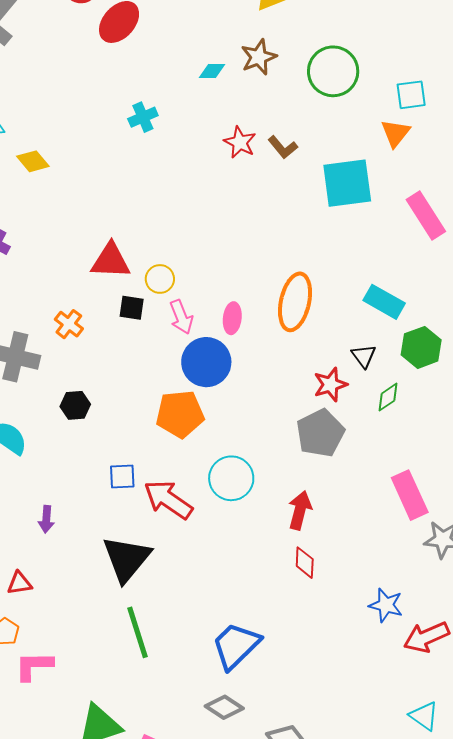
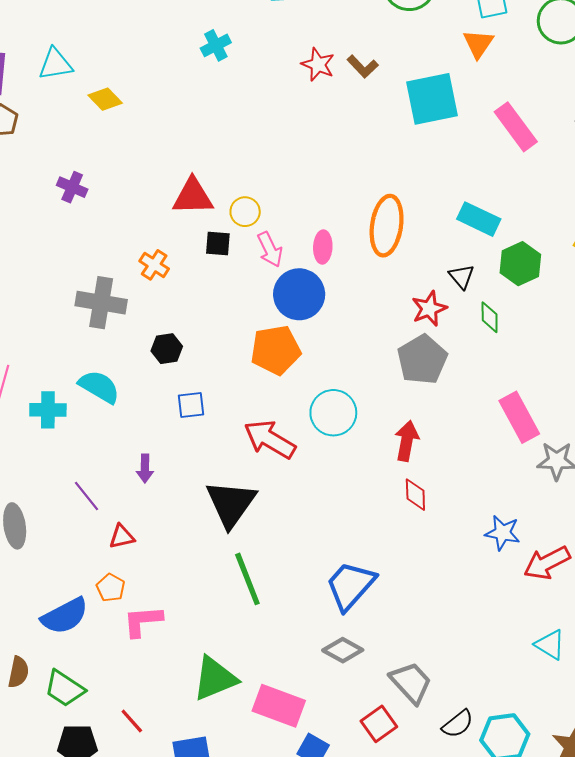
green diamond: (388, 397) -> (490, 317), turned -52
blue square: (122, 477) -> (191, 405), moved

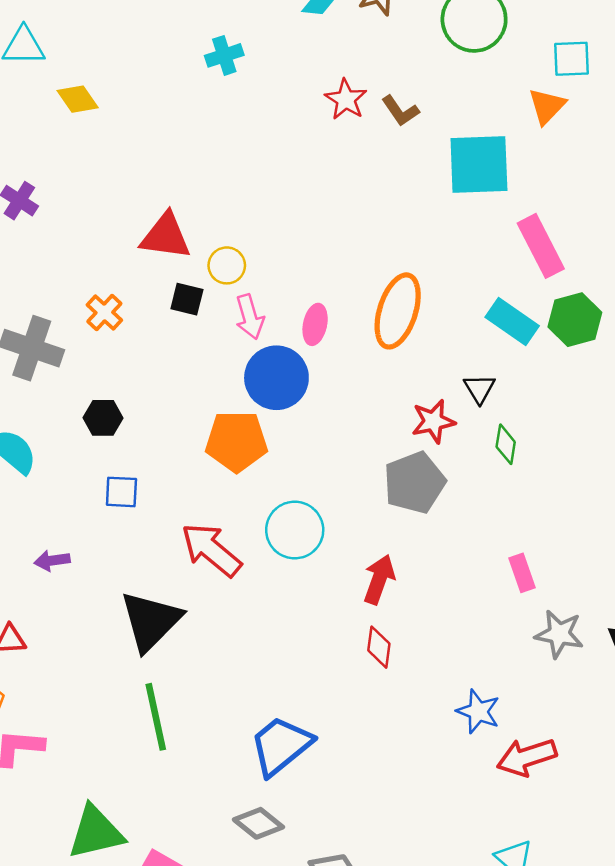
pink rectangle: (516, 127) -> (541, 246), moved
green hexagon: (520, 264) -> (575, 320), moved
pink rectangle: (519, 417) -> (522, 573), size x0.6
purple arrow: (145, 469) -> (52, 561), turned 72

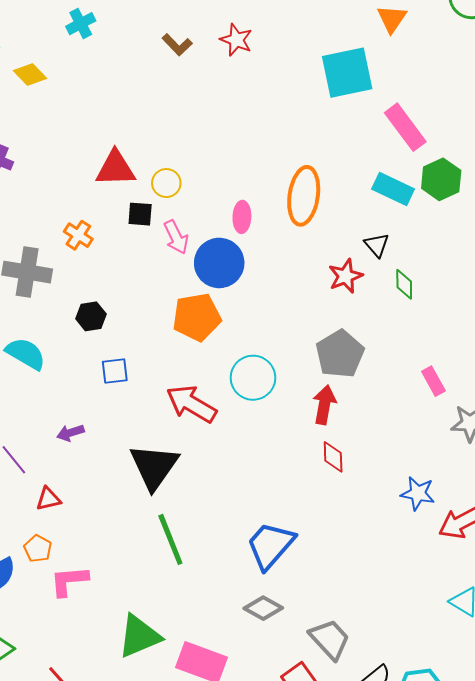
cyan cross: (224, 55) -> (81, 24), moved
brown L-shape: (400, 111) -> (177, 45), moved
pink arrow: (250, 317) -> (176, 237), moved
gray pentagon: (414, 483) -> (340, 354), moved

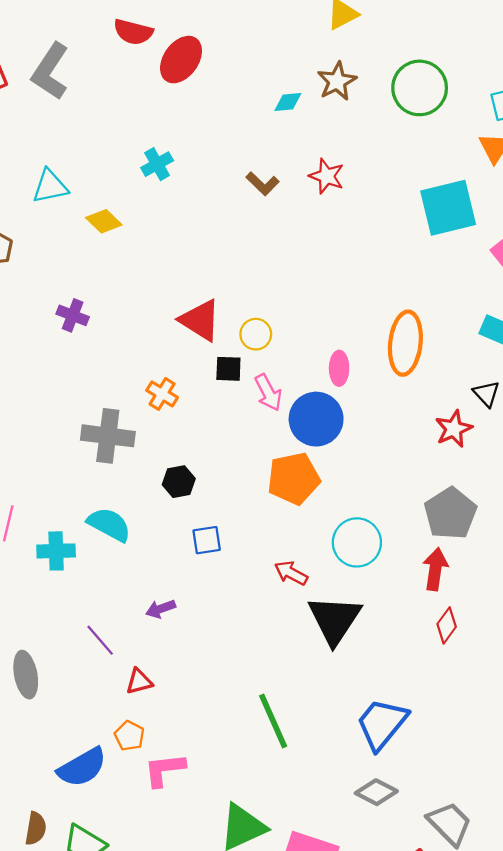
red triangle: (115, 169) -> (200, 320), turned 36
red arrow: (191, 404) -> (291, 573), size x0.6
red diamond: (333, 457) -> (447, 625), turned 40
black triangle: (154, 466) -> (334, 620), moved

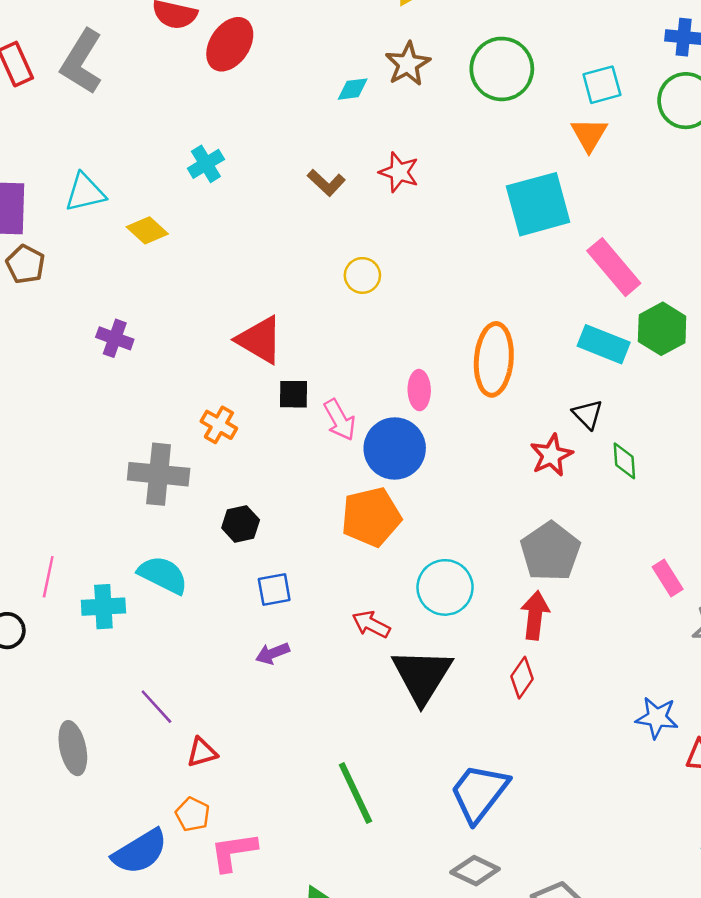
yellow circle: (256, 334) -> (362, 275), moved
purple arrow: (161, 609) -> (273, 653), moved
red diamond: (447, 625) -> (522, 678), moved

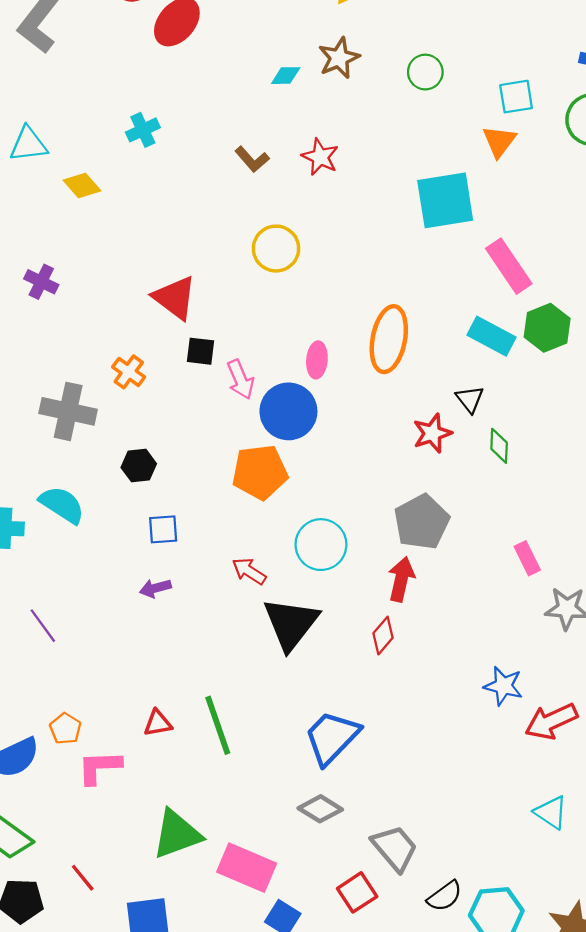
green circle: (502, 69) -> (425, 72), size x0.6
yellow circle: (362, 275) -> (276, 249), size x1.4
red triangle: (202, 752) -> (158, 723), moved

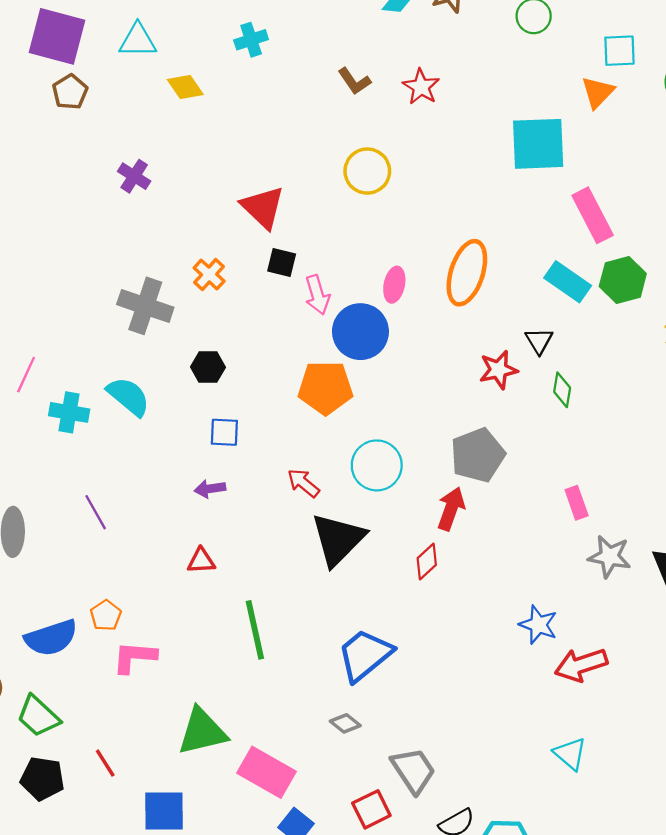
red triangle: (158, 723) -> (201, 561), moved
gray diamond: (320, 809) -> (345, 723), size x0.7

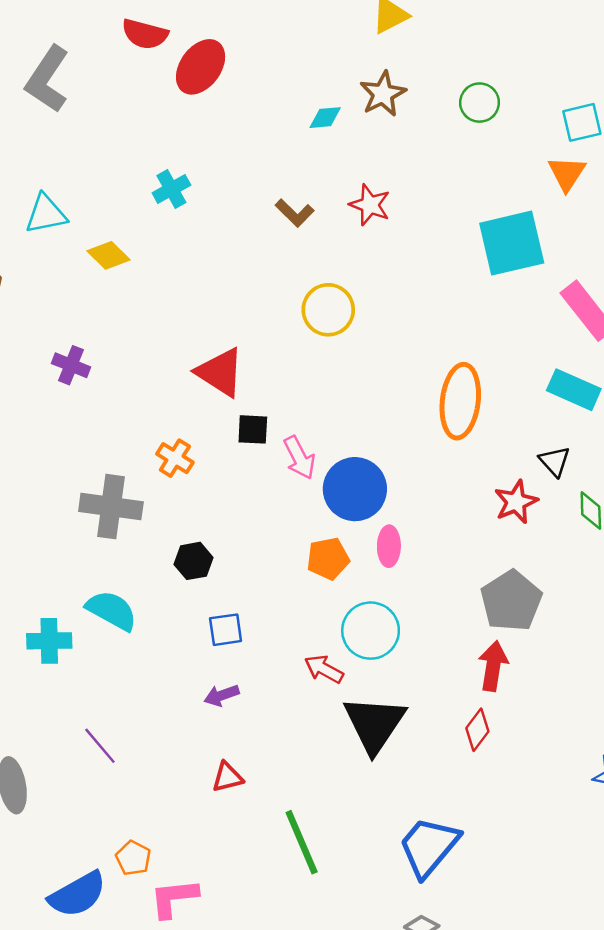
pink ellipse: (394, 285) -> (389, 546), moved
orange pentagon: (325, 388) -> (328, 559), size x0.7
cyan circle: (377, 465) -> (371, 631), moved

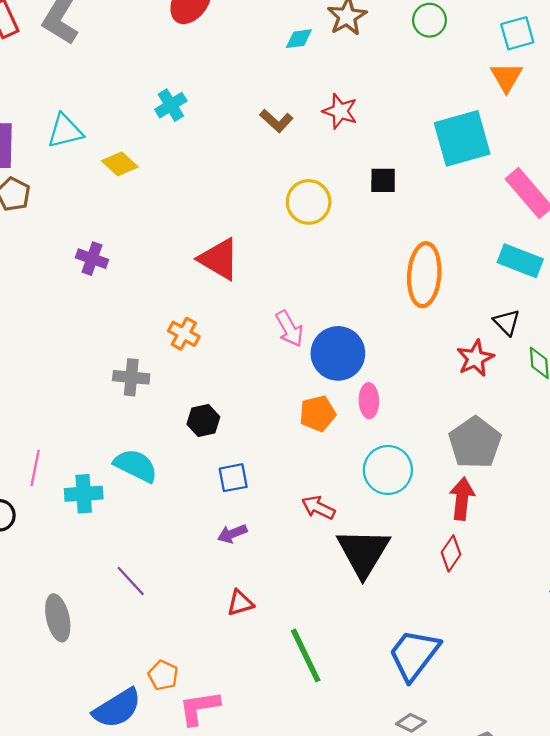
black square: (253, 429) -> (383, 180), moved
gray cross: (111, 507) -> (131, 377), size x0.7
cyan circle: (371, 631) -> (388, 470), moved

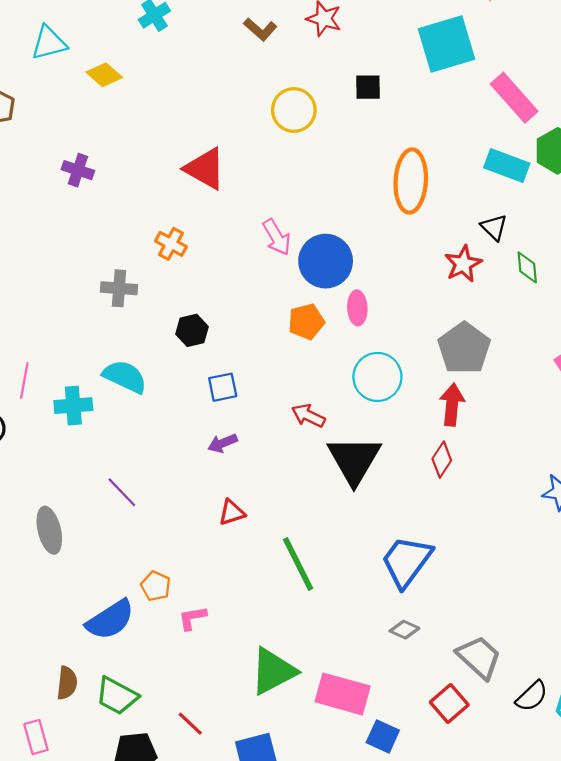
pink L-shape: (199, 708) -> (192, 618), size x0.7

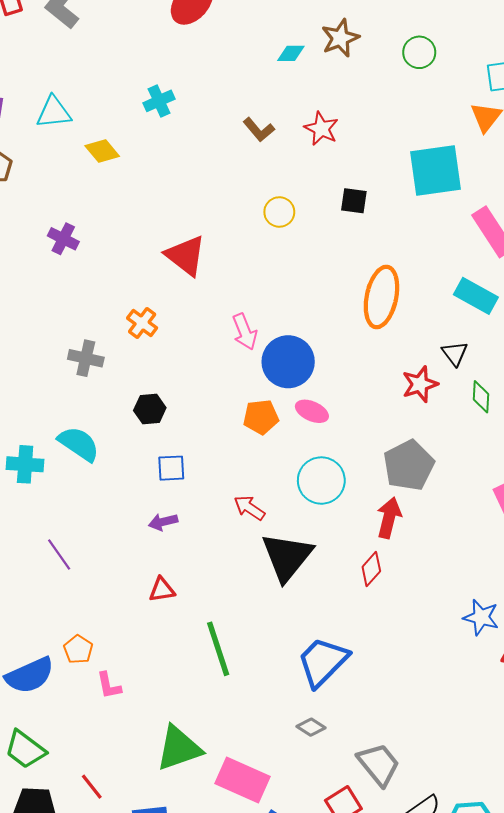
yellow circle: (294, 110) -> (279, 212), size x0.7
pink ellipse: (357, 308) -> (312, 411), turned -72
pink L-shape: (192, 618) -> (109, 685), turned -100

